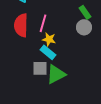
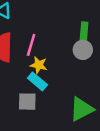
green rectangle: (85, 12) -> (84, 31), turned 40
green triangle: (56, 74) -> (82, 109), moved

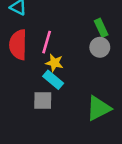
green rectangle: (84, 31) -> (101, 28), turned -30

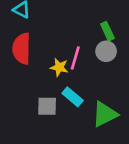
pink line: (47, 42) -> (75, 58), moved
cyan rectangle: (53, 80) -> (73, 97), moved

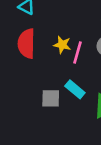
yellow star: (59, 67) -> (62, 45), moved

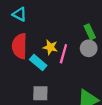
cyan rectangle: (75, 89) -> (38, 63), moved

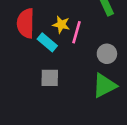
gray circle: (89, 48) -> (107, 54), moved

